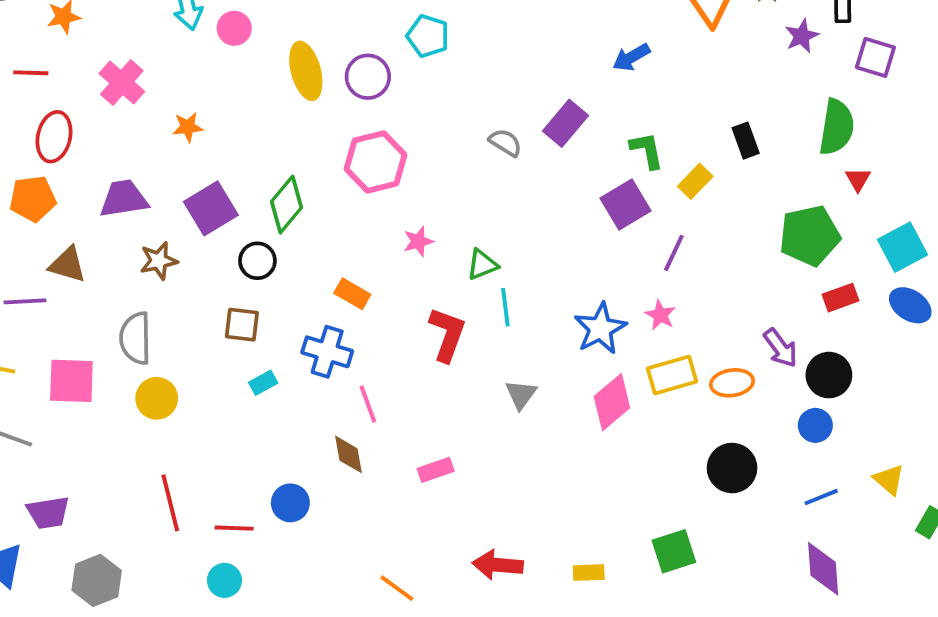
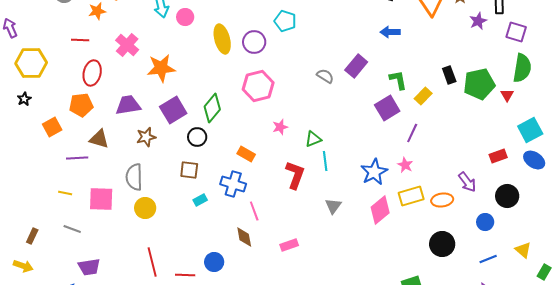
blue arrow: (631, 57) -> (390, 32), turned 30
orange star: (188, 127) -> (161, 68), size x1.8
green semicircle: (837, 127) -> (522, 68), moved
green pentagon: (810, 236) -> (479, 84), moved
black circle: (829, 375) -> (507, 196), moved

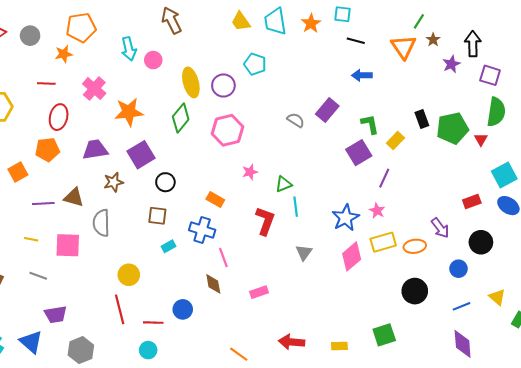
green diamond: (212, 108) -> (181, 118), moved
brown triangle: (99, 139) -> (74, 197), moved
yellow circle: (145, 208) -> (129, 275), moved

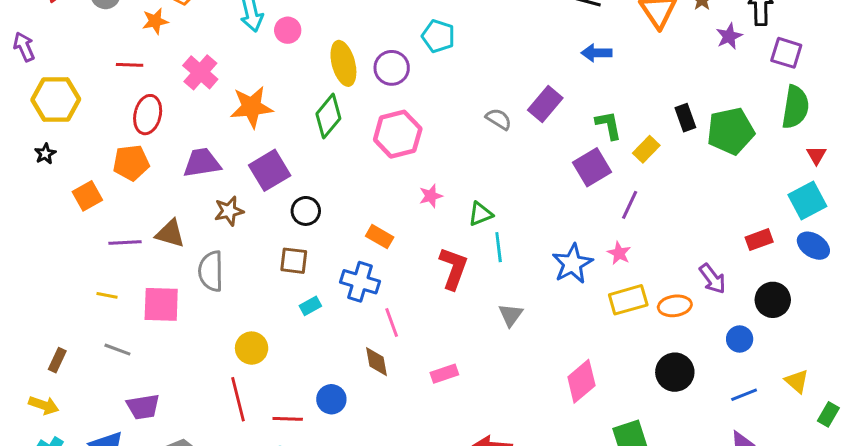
red triangle: (481, 139) -> (816, 155), moved
pink diamond: (352, 256) -> (581, 381), moved

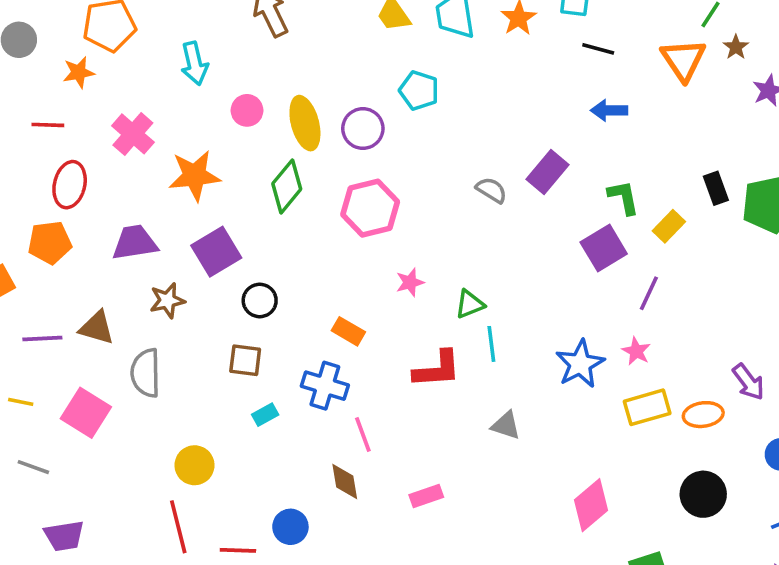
pink circle: (288, 30) -> (247, 110), moved
red L-shape: (453, 268) -> (437, 369), turned 66
pink square: (161, 304) -> (86, 413), turned 30
gray triangle: (511, 315) -> (506, 425), turned -48

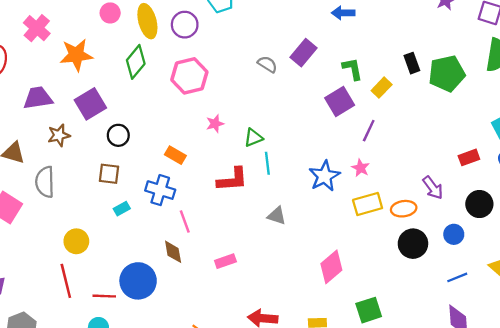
black circle: (703, 494) -> (413, 244), moved
blue circle: (290, 527) -> (138, 281), size x1.6

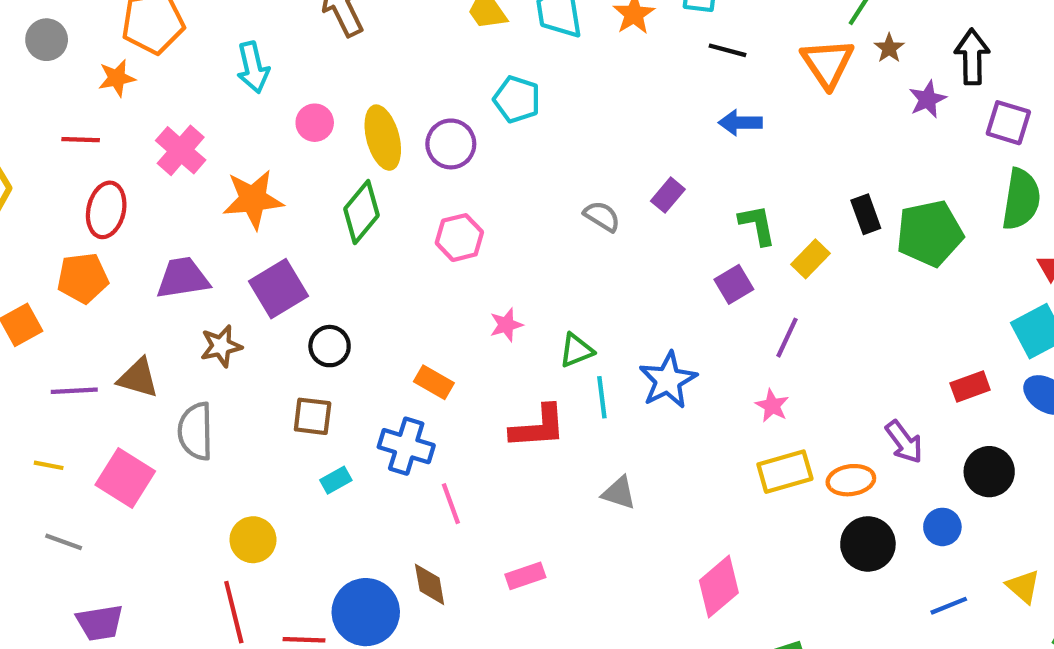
purple rectangle: (303, 53) -> (668, 195), size x0.7
pink hexagon: (189, 76) -> (459, 238), size x0.7
purple square: (340, 102) -> (734, 284), size x0.7
blue star: (324, 176) -> (668, 380), moved
brown diamond: (173, 252) -> (430, 584), moved

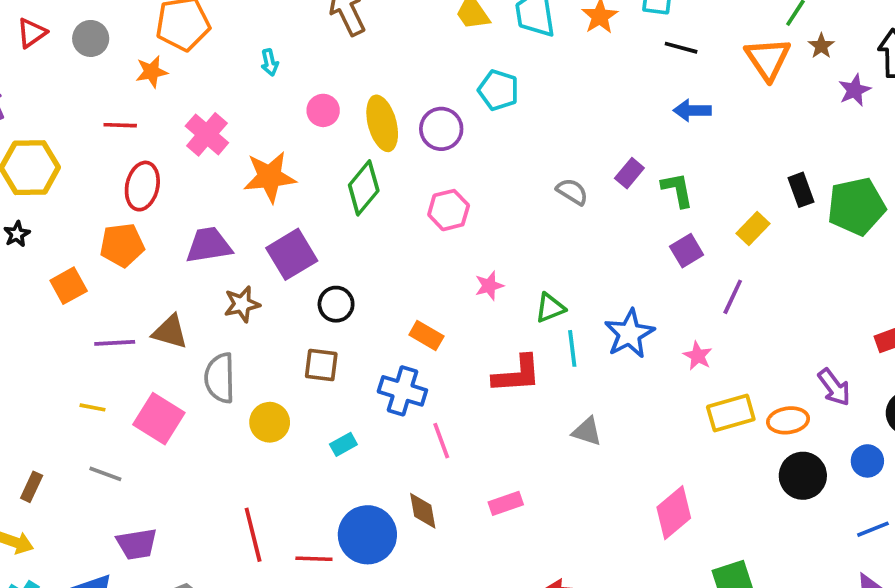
cyan arrow: (253, 67) -> (270, 62), size x0.6
green L-shape: (757, 225) -> (677, 190), moved
pink star: (772, 406) -> (698, 356), moved
cyan rectangle: (336, 480) -> (343, 444), moved
yellow circle: (253, 540) -> (270, 422), moved

